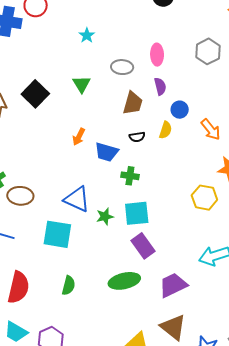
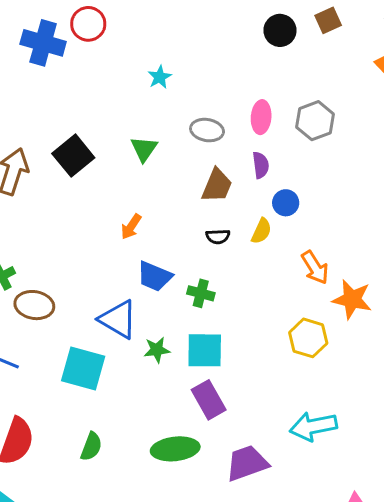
gray hexagon: (208, 51) -> (315, 121), moved
orange arrow: (211, 130) -> (315, 268), moved
blue trapezoid: (106, 152) -> (155, 276), moved

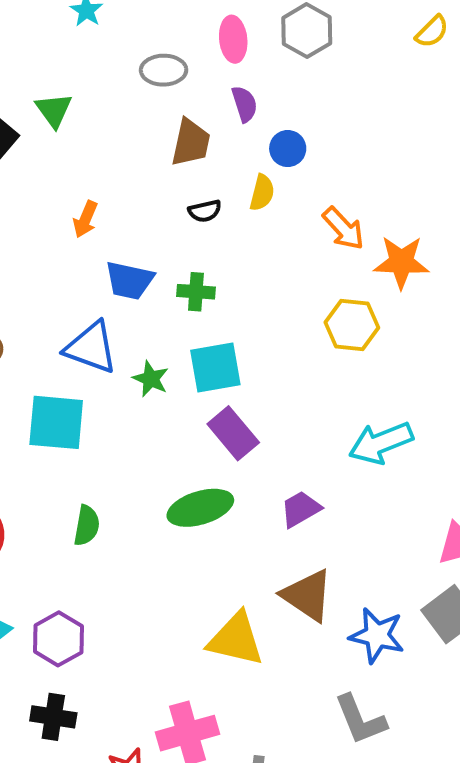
green triangle: (144, 149) -> (54, 110), moved
green star: (157, 350) -> (151, 379), turned -30
purple trapezoid: (247, 463) -> (301, 509), size x0.7

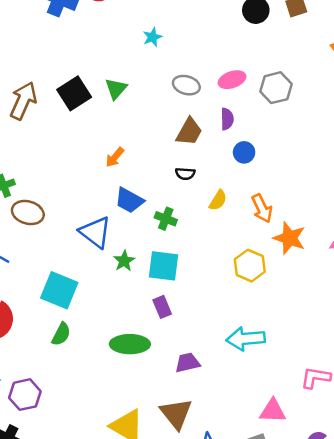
pink ellipse: (233, 39) -> (232, 80), turned 60
yellow semicircle: (262, 193) -> (218, 200), moved
cyan square: (56, 422) -> (59, 290), moved
purple rectangle: (233, 433) -> (162, 307), size x0.7

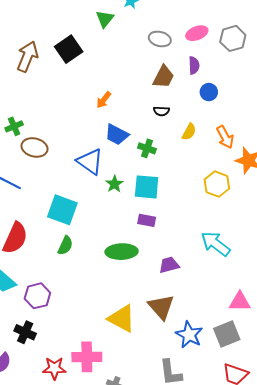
green triangle: (116, 89) -> (105, 19), moved
purple rectangle: (162, 307) -> (147, 220), turned -54
cyan arrow: (246, 339) -> (216, 244), turned 44

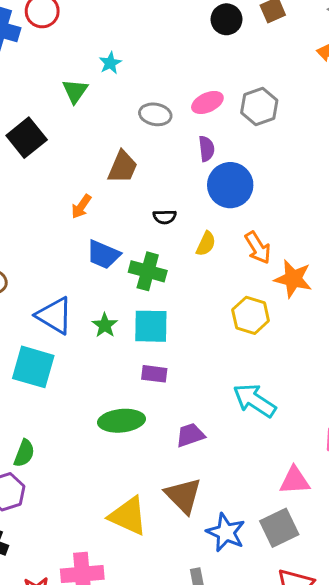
brown trapezoid: (164, 77) -> (122, 167), moved
blue circle: (209, 92) -> (230, 185), size x1.8
green cross: (147, 148) -> (148, 271), size x1.4
blue triangle: (90, 162) -> (55, 316), moved
green semicircle: (65, 246) -> (24, 453), moved

